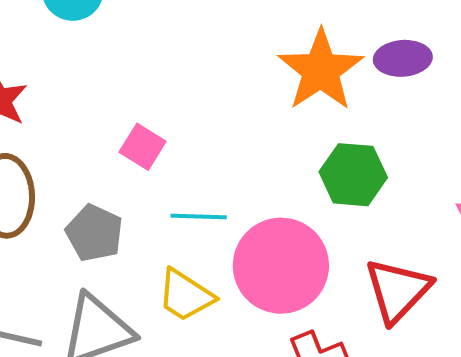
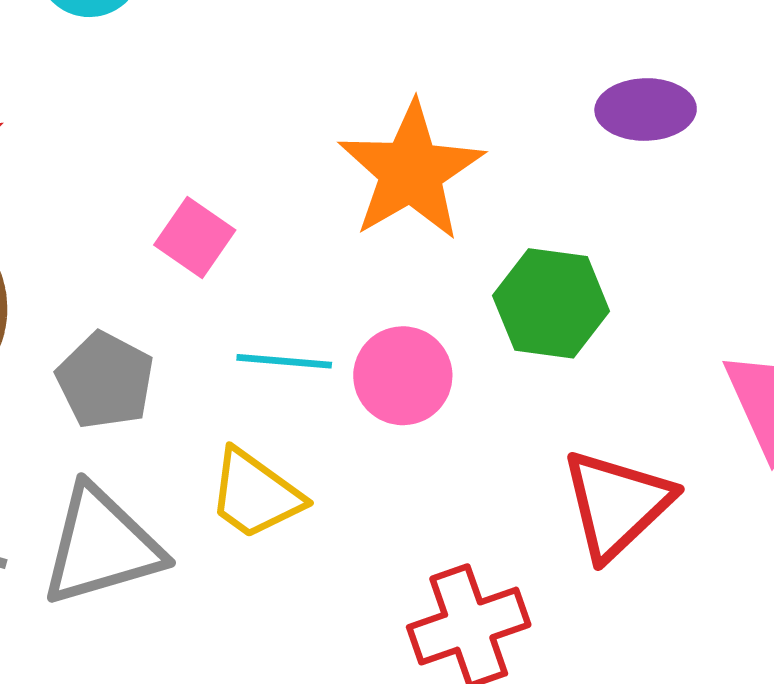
orange star: (321, 70) -> (411, 171), moved
pink circle: (281, 266) -> (403, 376), moved, size x0.6

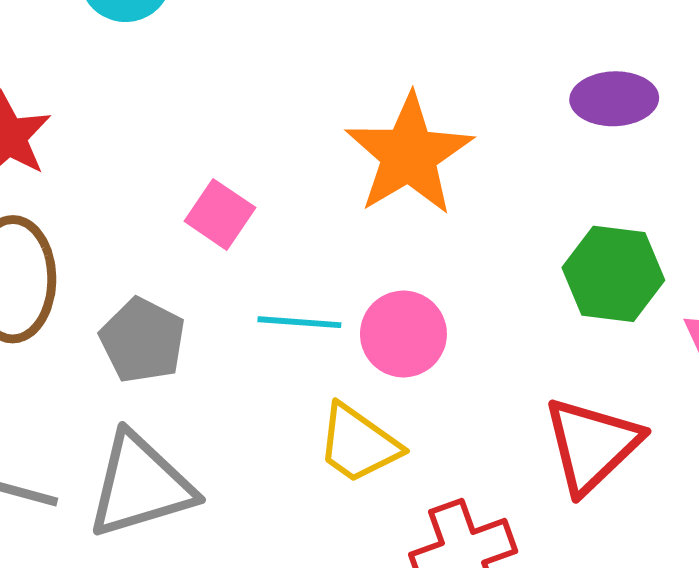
green hexagon: (551, 303) -> (613, 274), moved
yellow trapezoid: (255, 494) -> (358, 444), moved

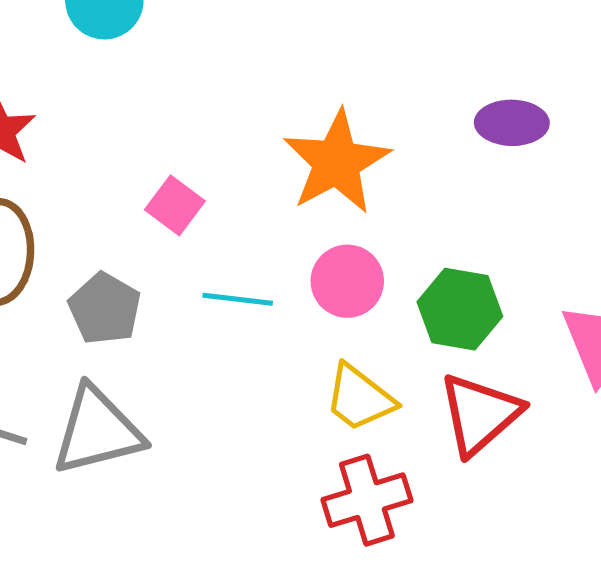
green hexagon: (613, 274) -> (460, 309), moved
pink circle: (403, 334) -> (347, 281), moved
yellow trapezoid: (358, 444) -> (360, 398), moved

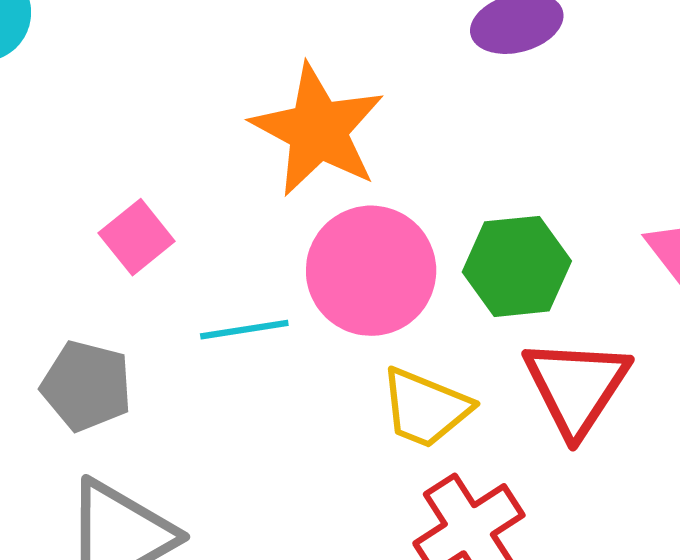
pink square: (175, 205) -> (137, 237), turned 30
pink circle: (347, 281) -> (371, 271), size x1.4

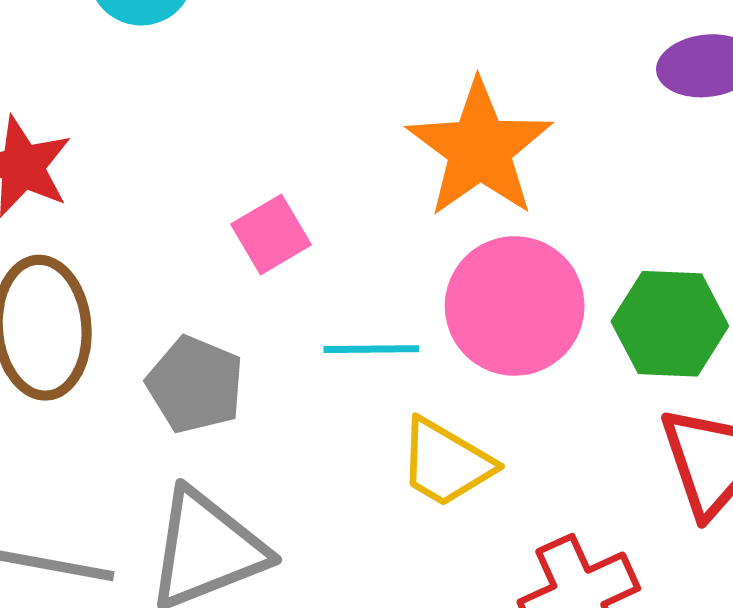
yellow trapezoid: (425, 408) -> (446, 463), moved

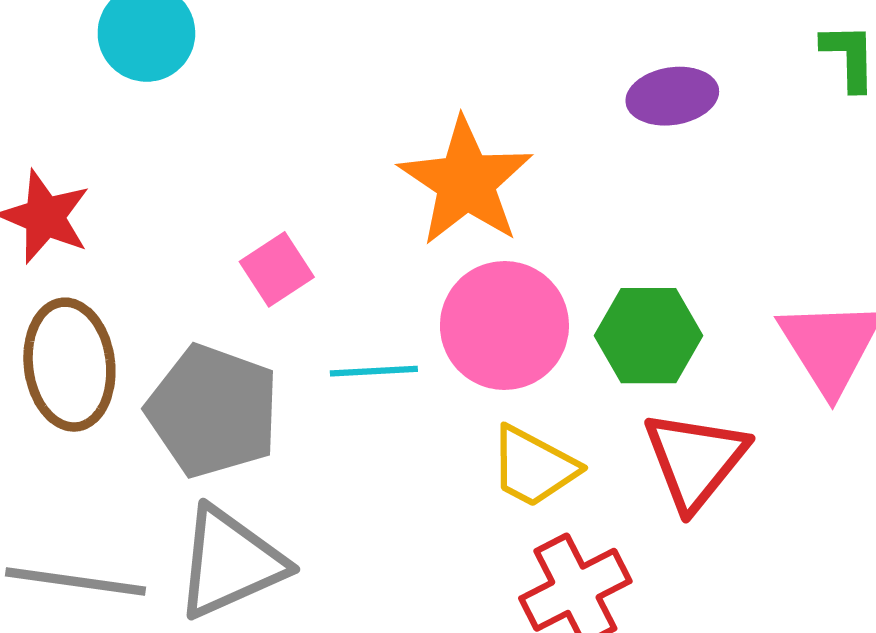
gray pentagon: (195, 385) -> (213, 411), size x1.5
yellow trapezoid: (446, 463) -> (533, 467), moved

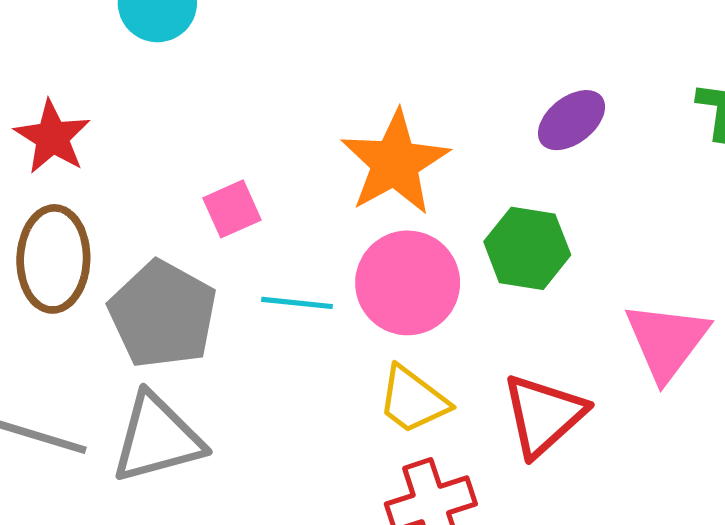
purple ellipse: (672, 96) -> (571, 120), turned -38
green hexagon: (649, 336) -> (527, 248), moved

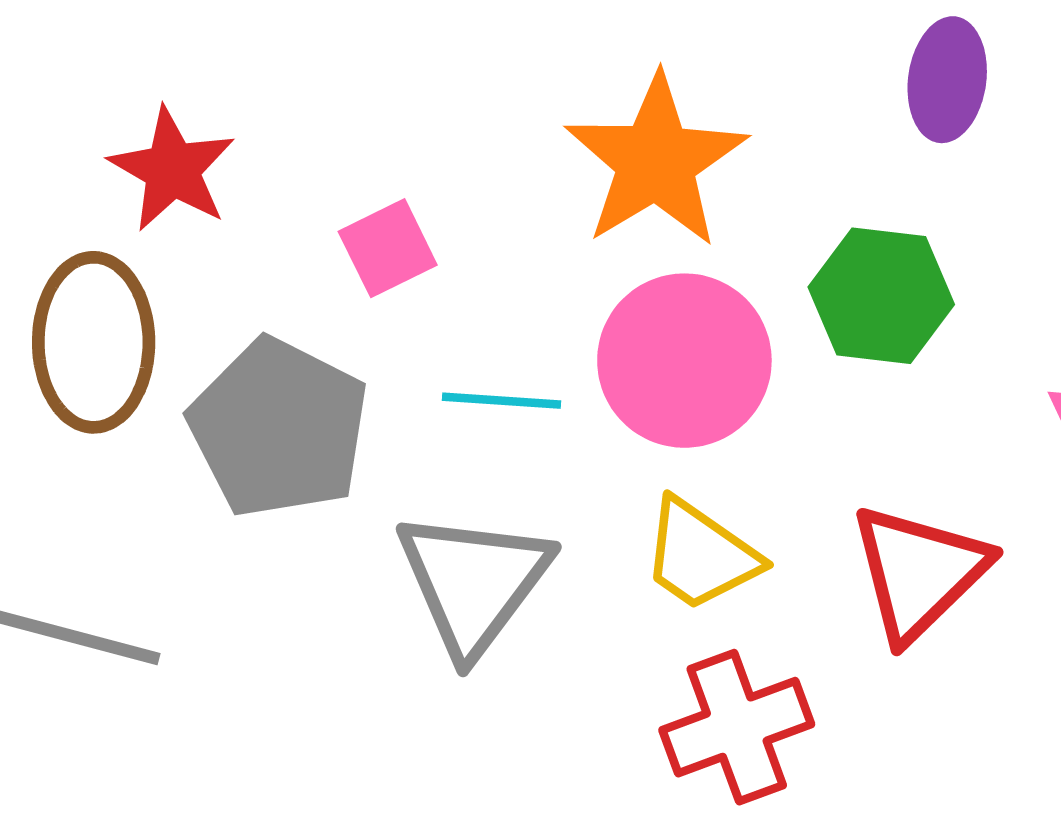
purple ellipse: (571, 120) -> (947, 80), turned -42
red star: (52, 137) -> (172, 169), moved
gray triangle: (157, 438) -> (473, 582), moved, turned -36

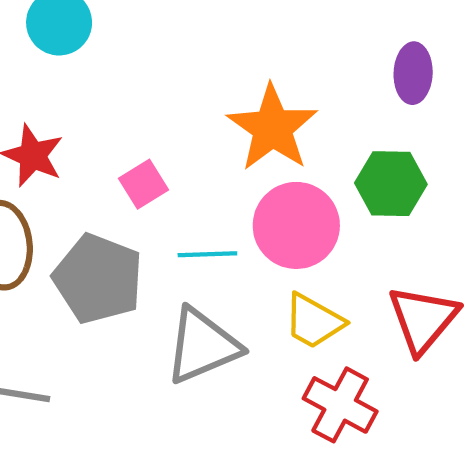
gray triangle: (473, 582) -> (202, 346), turned 36
red cross: (737, 727) -> (340, 405), turned -36

